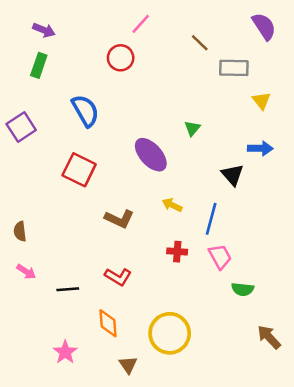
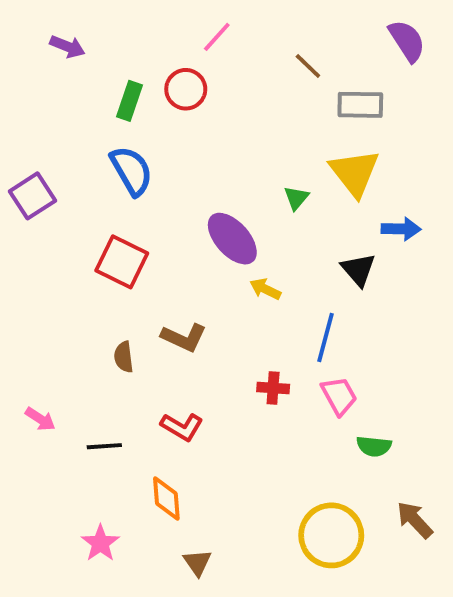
green rectangle: (39, 65) -> (130, 101), moved
yellow triangle: (261, 101) -> (355, 173), moved, size x1.8
yellow arrow: (172, 205) -> (265, 289), moved
brown semicircle: (20, 231) -> (124, 357), moved
yellow circle: (170, 333) -> (331, 535), moved

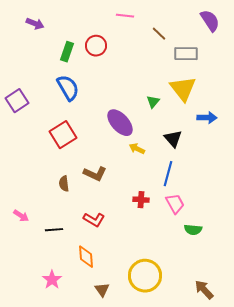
pink line: (217, 37) -> (125, 16), moved, turned 54
red square: (122, 262) -> (63, 135), turned 32
black triangle: (358, 270) -> (173, 139), moved
brown arrow: (415, 520) -> (204, 290), moved
yellow circle: (331, 535) -> (145, 276), moved

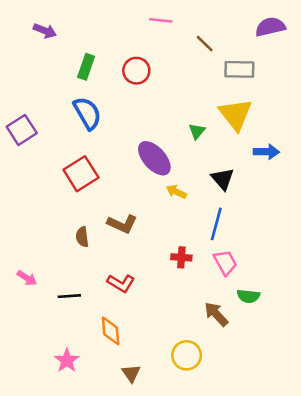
purple semicircle: (210, 21) -> (270, 27), turned -70
red circle: (96, 46) -> (136, 71), moved
yellow circle: (145, 276) -> (187, 355), size x0.7
brown arrow: (204, 290) -> (216, 314), moved

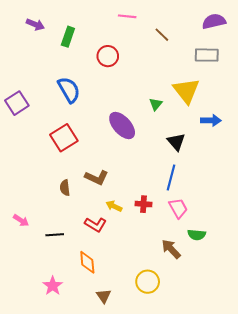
green rectangle: (86, 67) -> (68, 37), moved
gray rectangle: (239, 69) -> (207, 55), moved
yellow arrow: (176, 192) -> (114, 206), moved

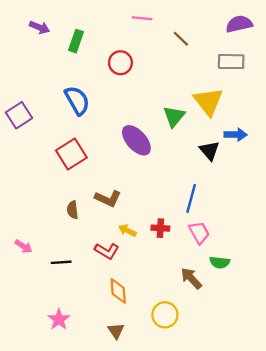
green triangle: (156, 104) -> (174, 116), size x1.5
black triangle: (176, 142) -> (209, 151), moved
orange diamond: (87, 262) -> (118, 291), moved

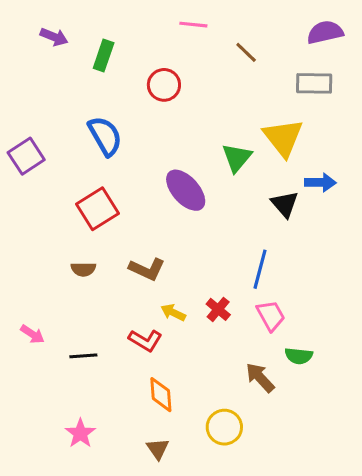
brown semicircle: (73, 210) -> (83, 269), moved, turned -84
red cross: (160, 228) -> (218, 309), turned 36

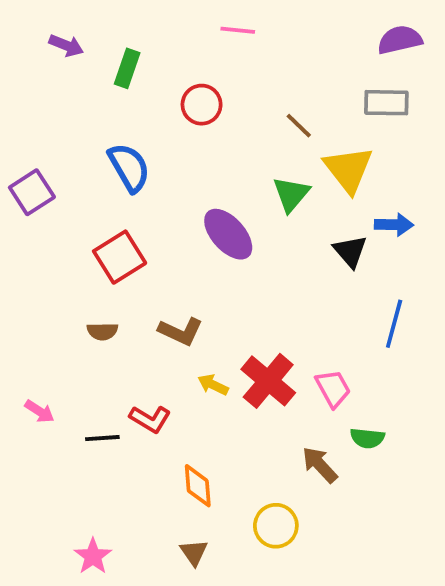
brown line: (246, 52) -> (299, 126), moved
blue line: (260, 269) -> (394, 324), moved
red cross: (218, 309) -> (268, 381), size x1.8
red L-shape: (145, 340) -> (150, 419), moved
pink star: (80, 433) -> (93, 556), moved

